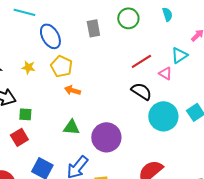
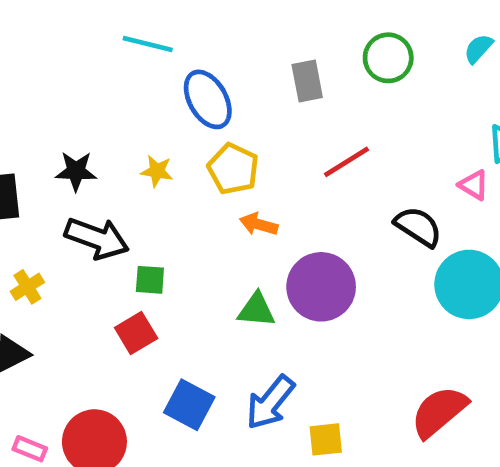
cyan semicircle: (167, 14) -> (478, 49), turned -120
red line: (141, 61) -> (347, 162), moved
purple circle: (106, 137) -> (321, 287), moved

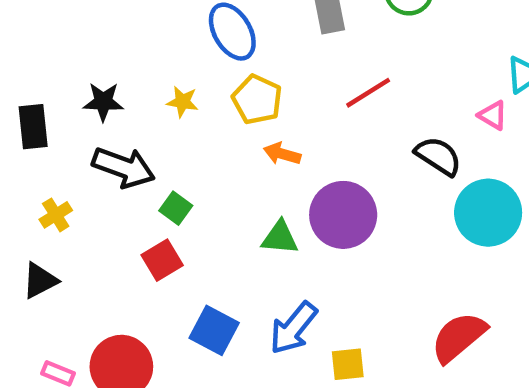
green square: (150, 280) -> (176, 208), turned 32

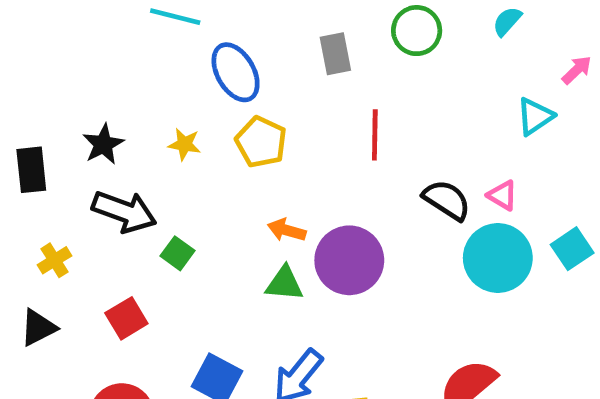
red line: (368, 93) -> (375, 135), turned -57
black star: (103, 102) -> (103, 144), turned -30
pink triangle: (493, 115) -> (502, 195), moved
orange arrow: (282, 154) -> (287, 230), moved
red square: (162, 260) -> (126, 318), moved

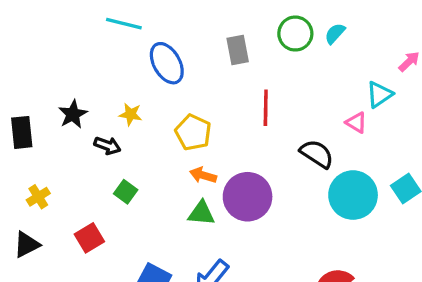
cyan semicircle: (507, 21) -> (335, 34), moved
yellow pentagon: (261, 142) -> (193, 132), moved
pink triangle: (502, 195) -> (356, 123), moved
black arrow: (124, 212) -> (107, 146), moved, size x0.6

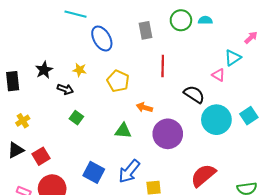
cyan semicircle: (335, 34) -> (205, 20), turned 48
orange arrow: (203, 175) -> (144, 107), moved
purple circle: (248, 197) -> (168, 134), moved
red square: (89, 238) -> (41, 156), moved

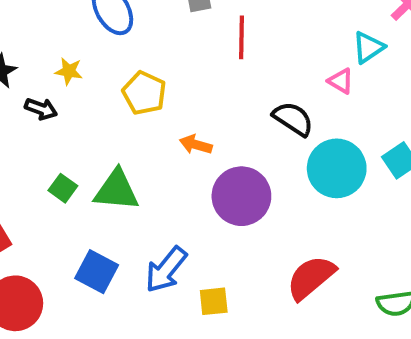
red line: (163, 66) -> (241, 37), moved
green square: (76, 118) -> (63, 188), moved
green triangle: (123, 131) -> (116, 190), moved, size x1.4

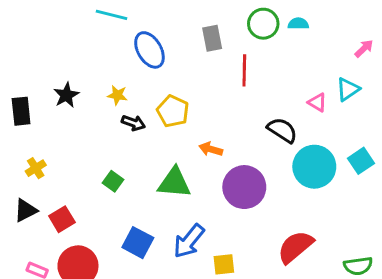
cyan triangle: (368, 47) -> (348, 89), moved
black arrow: (41, 109) -> (133, 123), moved
green triangle: (116, 190) -> (174, 183), moved

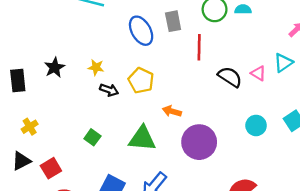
blue ellipse: (149, 50) -> (141, 31), moved
black semicircle: (282, 130) -> (230, 77), moved
cyan circle: (314, 167) -> (256, 125), size x0.6

